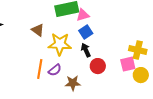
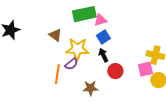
purple semicircle: (55, 70) -> (71, 64), moved

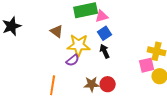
red circle: (115, 71) -> (108, 84), moved
orange line: (57, 74) -> (53, 85), moved

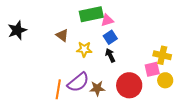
yellow star: (79, 45) -> (84, 49), size x0.7
purple semicircle: (73, 60) -> (78, 82), moved, size x1.6
red circle: (108, 84) -> (129, 85), moved, size x1.6

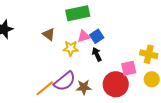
pink triangle: (107, 20) -> (84, 36), moved
pink square: (152, 69) -> (129, 68), moved
orange line: (58, 89) -> (45, 88), turned 42

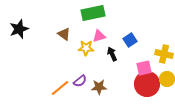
blue square: (97, 36) -> (130, 40), moved
purple semicircle: (65, 81) -> (80, 81), size x0.6
red circle: (116, 84) -> (147, 84), moved

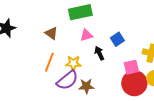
yellow star: (86, 48) -> (73, 63), moved
purple semicircle: (80, 81) -> (67, 80), size x1.6
orange line: (60, 88) -> (49, 62), moved, turned -30

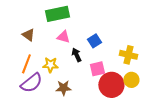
pink triangle: (86, 35) -> (63, 37), turned 32
pink square: (131, 67) -> (97, 69), moved
purple semicircle: (67, 80) -> (31, 83), moved

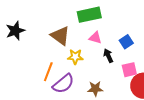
brown triangle: (28, 35) -> (60, 36), size x1.5
orange line: (26, 64) -> (48, 72), moved
yellow star: (50, 65) -> (75, 57), moved

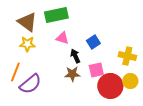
brown triangle: (60, 36) -> (27, 22), moved
yellow star: (75, 57) -> (27, 44), moved
brown star: (95, 89) -> (72, 74), moved

